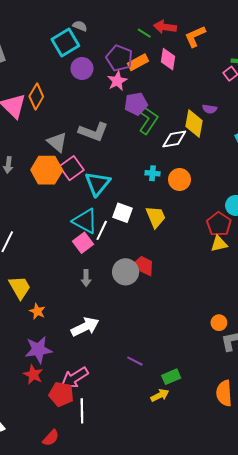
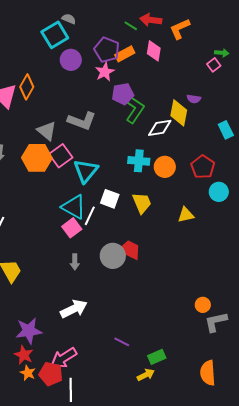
cyan cross: (153, 173) -> (139, 161), size x1.5
red pentagon: (219, 224) -> (203, 167), moved
yellow triangle: (219, 244) -> (186, 215), moved
orange star: (37, 311) -> (28, 373), moved

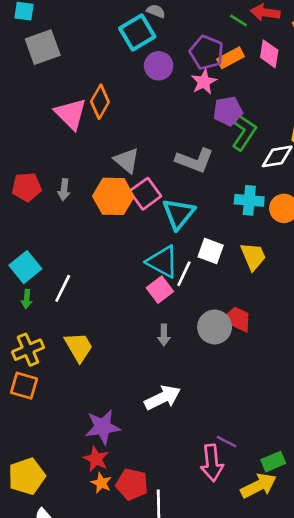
gray L-shape: (82, 121) -> (195, 160), moved
pink arrow: (64, 358) -> (212, 463), moved, turned -64
yellow arrow: (146, 375) -> (259, 486), size x1.5

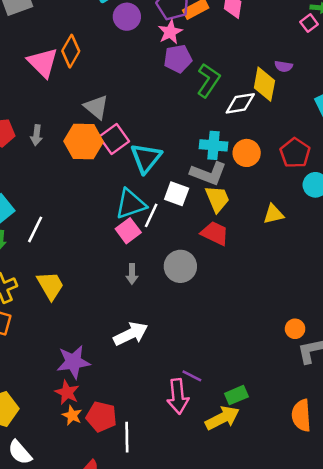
purple pentagon: (228, 111) -> (178, 59), moved
gray L-shape: (195, 160) -> (208, 173), moved
cyan triangle: (163, 262) -> (131, 204), turned -48
red trapezoid: (237, 319) -> (215, 233), moved

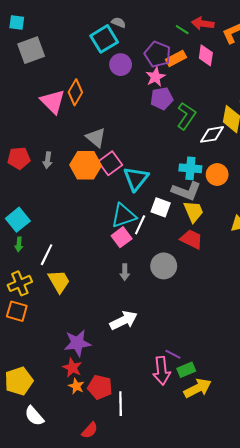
white line: (35, 229) -> (47, 255), moved
green rectangle: (236, 395) -> (186, 370), moved

